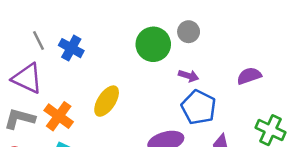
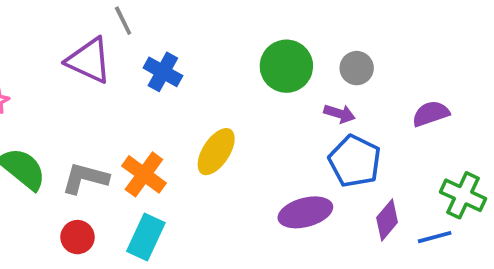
gray circle: (189, 32) -> (357, 68), moved
gray line: (38, 41) -> (123, 21), moved
purple triangle: (27, 78) -> (89, 60), moved

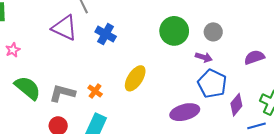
orange cross: (144, 174) -> (95, 91), size x0.6
purple diamond: (387, 220) -> (236, 105), moved

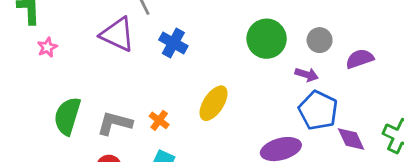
pink star: (13, 50) -> (47, 47), moved
purple semicircle: (254, 57) -> (360, 59), moved
green semicircle: (28, 88) -> (67, 116), turned -112
purple diamond: (236, 105) -> (351, 139), turned -65

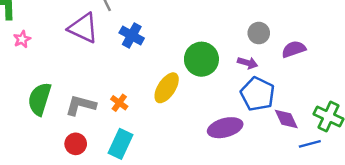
green circle: (267, 39) -> (201, 59), moved

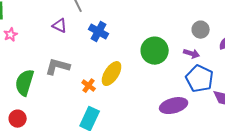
purple triangle: (83, 28) -> (60, 26), size x0.6
yellow ellipse: (167, 88) -> (112, 74), moved
gray L-shape: (81, 105) -> (58, 67), moved
red circle: (76, 144) -> (18, 119), moved

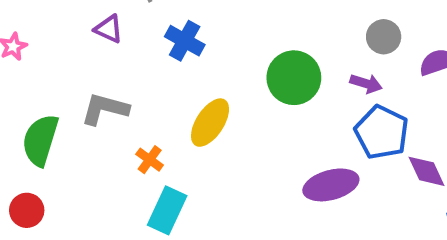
orange cross: (89, 86) -> (150, 160), moved

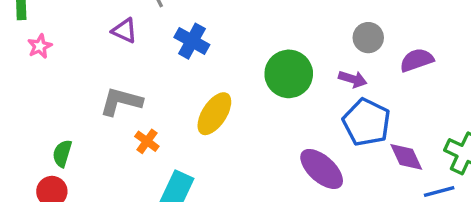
green semicircle: (40, 140) -> (62, 153), moved, size x0.6
orange cross: (150, 160) -> (147, 141), moved
purple ellipse: (331, 185) -> (322, 169), turned 57

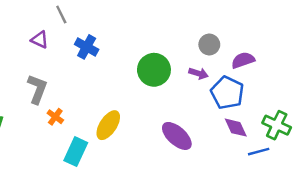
gray L-shape: (121, 102) -> (37, 89), turned 96
yellow ellipse: (214, 114) -> (108, 125), moved
blue pentagon: (367, 122) -> (227, 93), moved

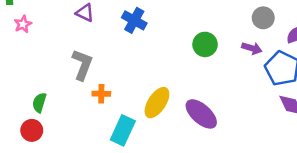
green circle: (154, 70) -> (205, 44), size x0.7
orange cross: (55, 117) -> (101, 94), turned -35
purple ellipse: (177, 136) -> (201, 114), moved

